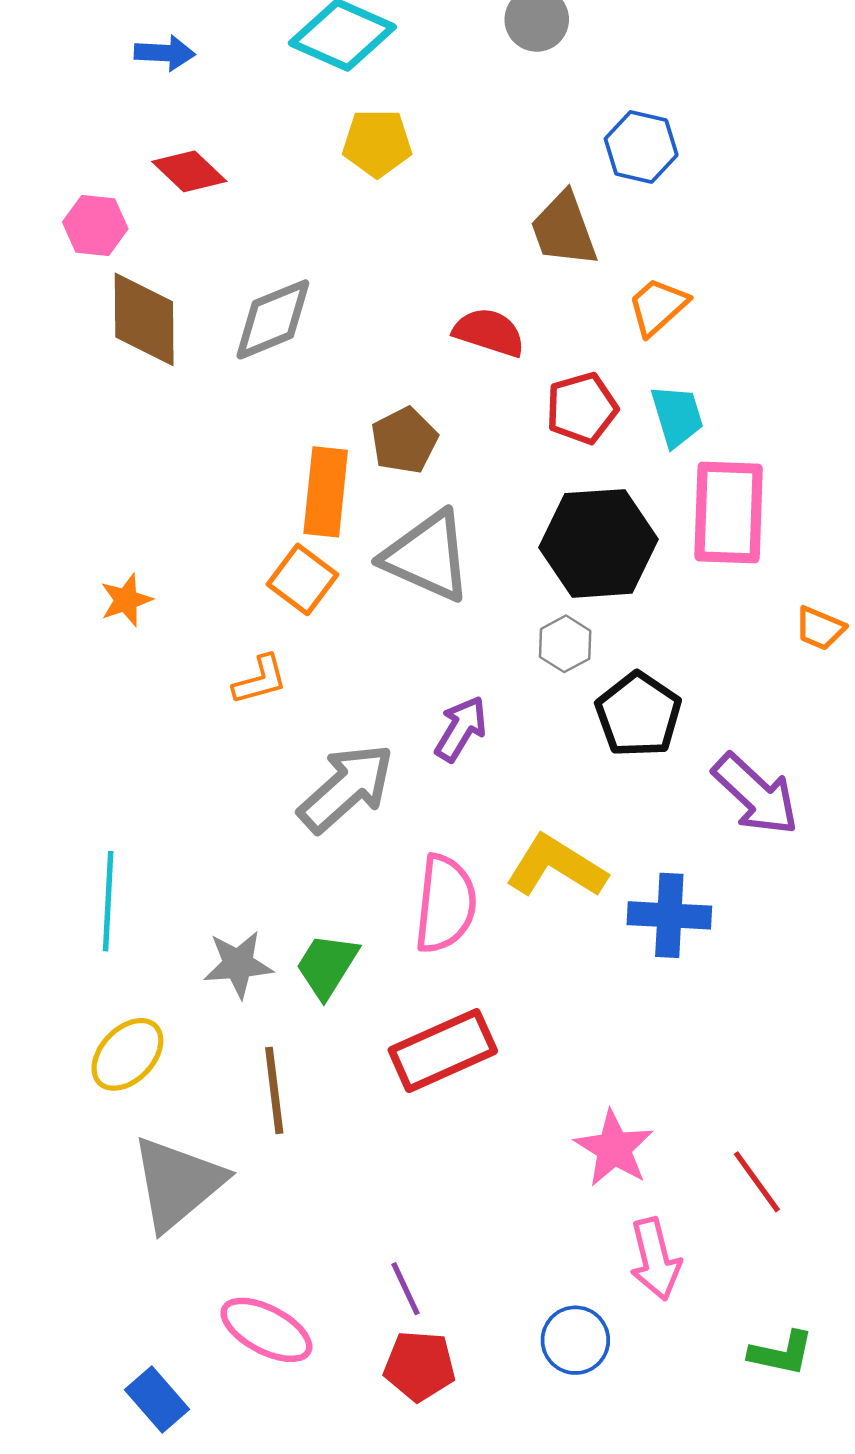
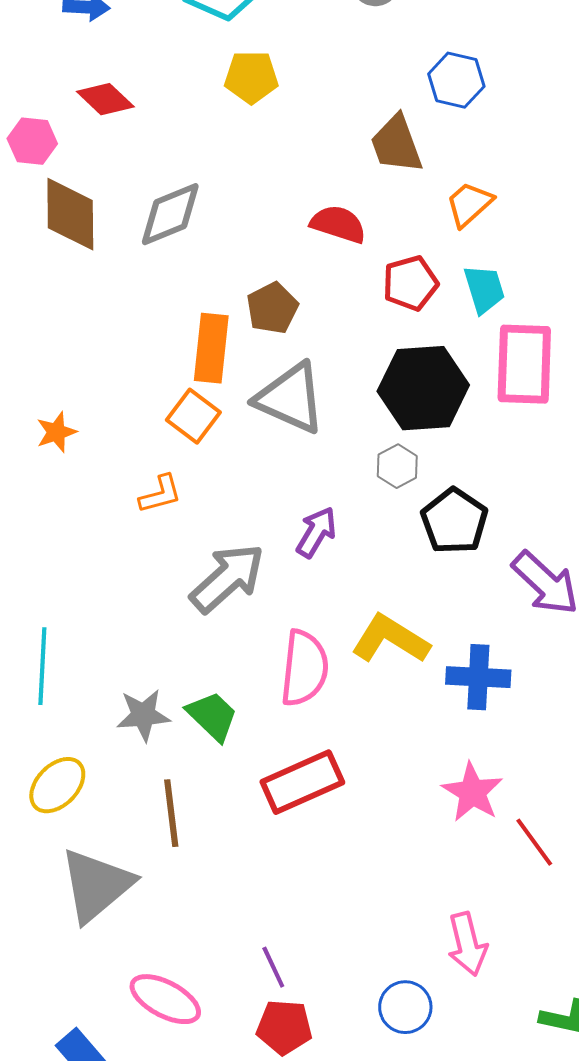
green trapezoid: (327, 966) -> (212, 716), turned 102
pink star: (614, 1148) -> (472, 792), moved
red line: (757, 1182) -> (534, 842), moved

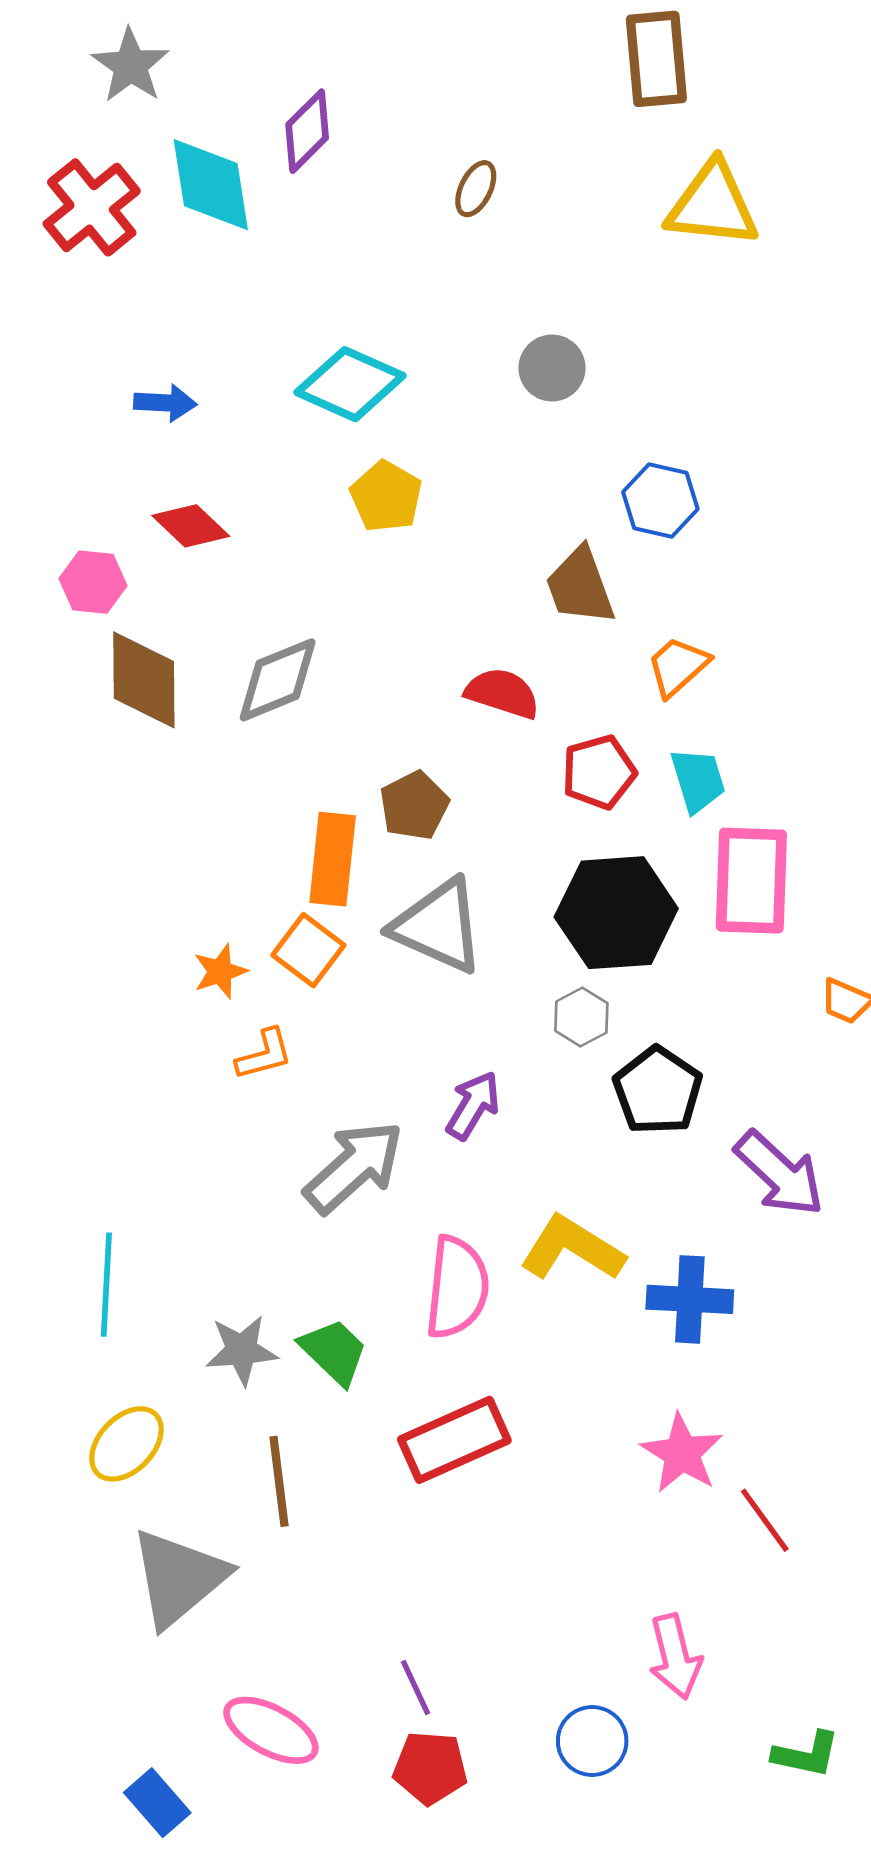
yellow pentagon: (251, 77) -> (386, 496), turned 30
orange star: (56, 432) -> (220, 972), moved

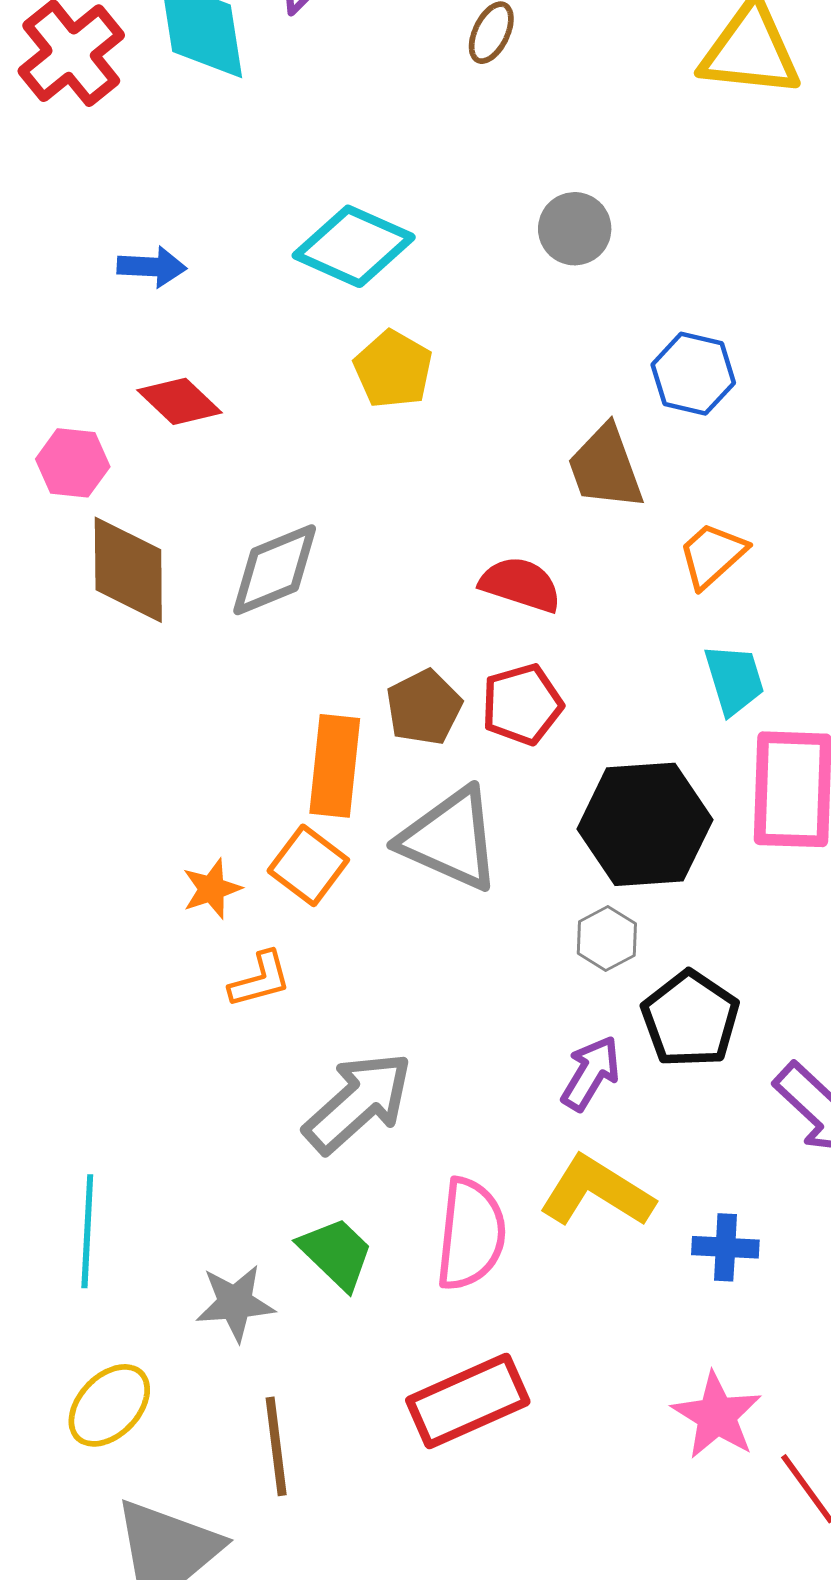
red pentagon: (599, 772) -> (522, 704), moved
purple arrow: (473, 1105) -> (591, 1073), moved
blue cross: (690, 1299) -> (725, 1247), size x0.7
green trapezoid: (334, 1352) -> (336, 1253), moved

